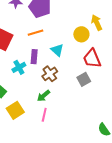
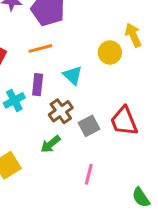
red trapezoid: (92, 59) -> (124, 121), moved
gray square: (84, 79) -> (89, 126), moved
pink line: (44, 115) -> (89, 174), moved

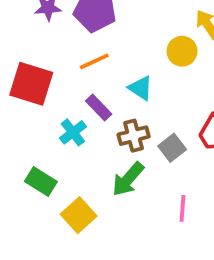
purple rectangle: (38, 85) -> (99, 107), turned -40
brown cross: (61, 111) -> (134, 136), turned 30
green arrow: (50, 144) -> (128, 179), size x1.4

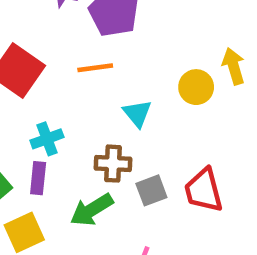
purple rectangle: (99, 107) -> (38, 178), moved, turned 32

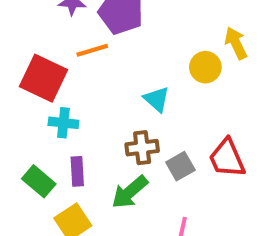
orange line: (95, 68) -> (92, 50), moved
cyan cross: (47, 139) -> (63, 123), moved, turned 36

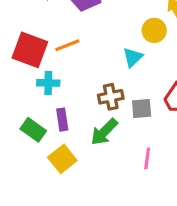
orange line: (92, 50) -> (67, 45), moved
cyan triangle: (157, 99) -> (133, 57), moved, turned 40
gray square: (180, 166) -> (142, 108), turned 30

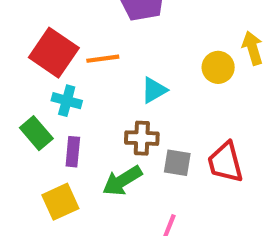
cyan triangle: (133, 57) -> (154, 90), moved
green rectangle: (33, 130) -> (36, 133), moved

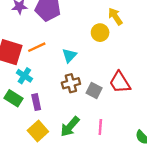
cyan cross: (67, 101) -> (24, 76), turned 35
gray square: (177, 163) -> (94, 91), turned 35
green arrow: (122, 181) -> (70, 127), moved

